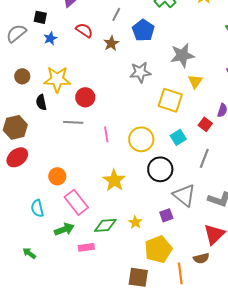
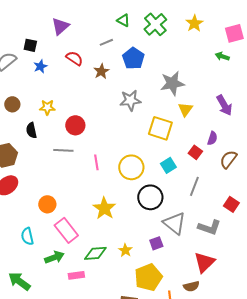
gray line: (116, 14) -> (106, 42), turned 40
yellow star: (57, 79) -> (47, 107), size x0.6
green arrow: (29, 253) -> (19, 281), size x1.6

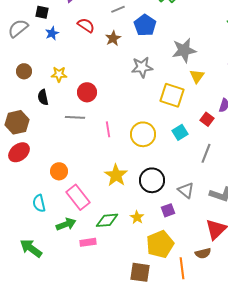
black circle: (150, 197) -> (152, 180), moved
gray triangle: (174, 223) -> (186, 190), size x0.7

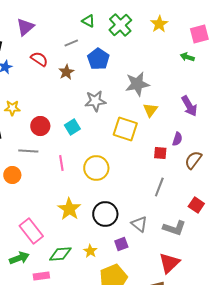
red square: (207, 119) -> (160, 153), turned -32
cyan square: (180, 132) -> (72, 127), moved
orange circle: (59, 171) -> (12, 175), moved

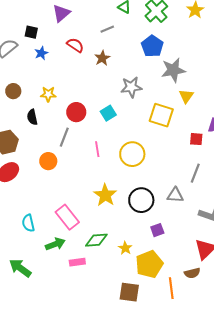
blue pentagon: (98, 59) -> (152, 46), moved
gray line: (28, 151) -> (64, 137), turned -72
gray triangle: (139, 224) -> (175, 195), moved, turned -36
yellow star: (90, 251) -> (125, 248), moved

